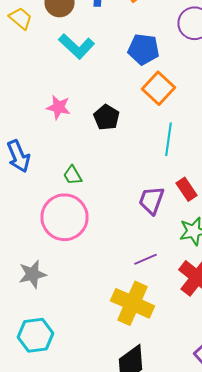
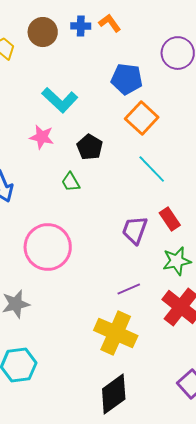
cyan L-shape: (76, 46) -> (60, 100), moved
cyan line: (168, 139) -> (152, 169), turned -52
green trapezoid: (72, 175) -> (71, 182), moved

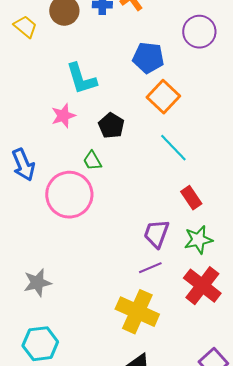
cyan L-shape: (60, 100) -> (81, 79), turned 30
pink star: (42, 137) -> (63, 116), turned -30
purple trapezoid: (135, 230) -> (156, 234), moved
pink circle: (48, 247) -> (69, 195), moved

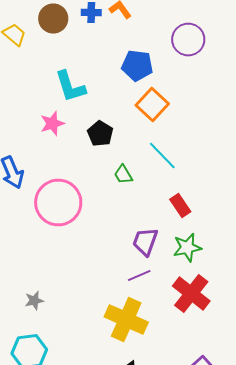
green trapezoid: (92, 161) -> (123, 174), moved
gray star: (37, 283) -> (34, 300), moved, size x0.7

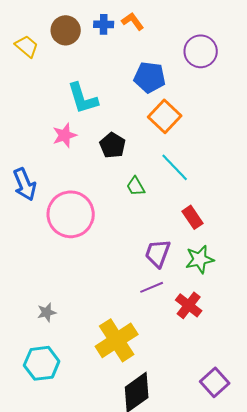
red cross: (191, 294) -> (189, 305), moved, size x0.7
yellow cross: (126, 320) -> (117, 340), moved, turned 33

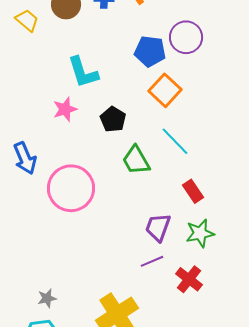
purple circle: (201, 51) -> (186, 37), moved
green trapezoid: (136, 186) -> (136, 160), size x1.5
gray star: (47, 312) -> (47, 298), moved

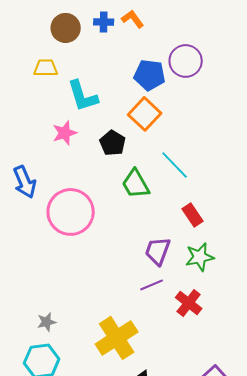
yellow trapezoid: (27, 20) -> (46, 68), moved, turned -40
orange square: (165, 90) -> (145, 114), moved

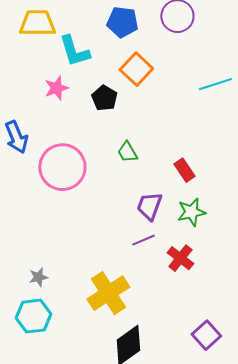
yellow trapezoid: (46, 68) -> (37, 23), size x1.5
blue pentagon: (150, 75) -> (122, 22), moved
cyan line: (175, 165) -> (215, 84), moved, turned -64
green trapezoid: (136, 184) -> (127, 152), moved, size x0.7

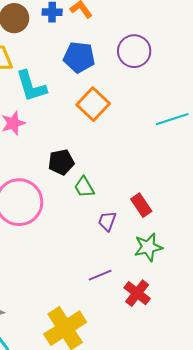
black pentagon: (104, 98) -> (61, 162), moved, turned 30
purple trapezoid: (149, 206) -> (107, 221), moved, size x0.7

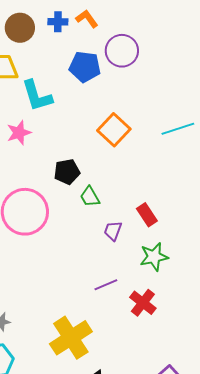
purple circle: (134, 51) -> (122, 51), moved
orange square: (93, 104) -> (114, 130), moved

